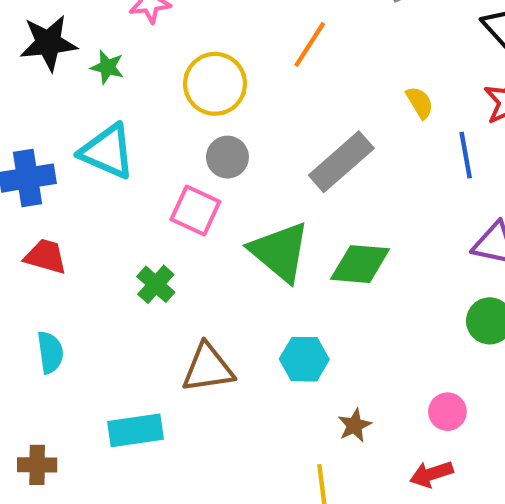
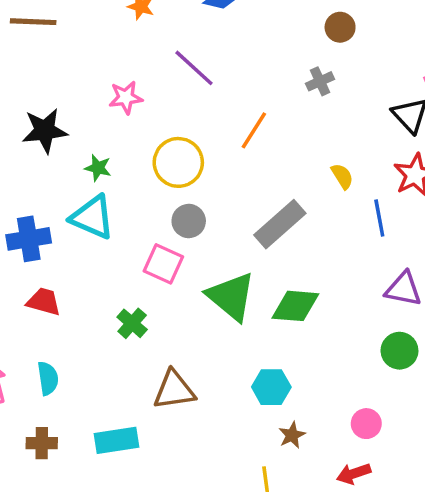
green star: (107, 67) -> (98, 168), moved
cyan hexagon: (304, 359) -> (271, 387), moved
brown cross: (37, 465) -> (42, 443), moved

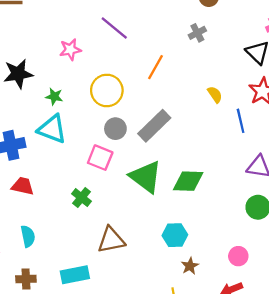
gray rectangle: (280, 224) -> (154, 126), moved

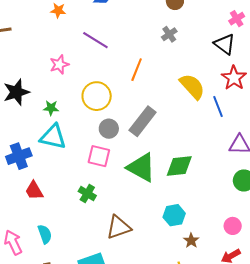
yellow semicircle: (215, 94) -> (192, 86), size x1.8
red trapezoid: (23, 186) -> (34, 191), turned -125

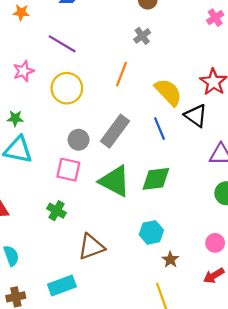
black triangle: (225, 44) -> (196, 116), moved
orange line: (137, 70) -> (122, 74), moved
yellow circle: (97, 96) -> (67, 88), moved
blue line: (218, 106) -> (160, 129), moved

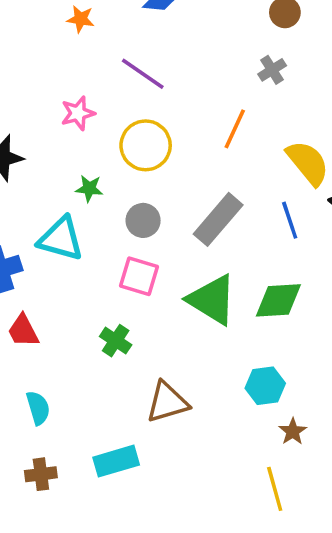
green star: (15, 118) -> (89, 188), moved
gray circle: (79, 140) -> (143, 220), moved

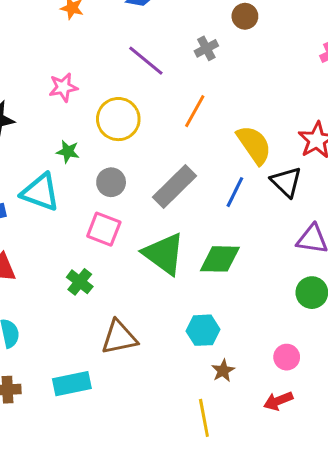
gray cross: (272, 70) -> (206, 48), moved
purple line: (143, 74) -> (146, 61), moved
blue line: (290, 220) -> (235, 192), turned 40

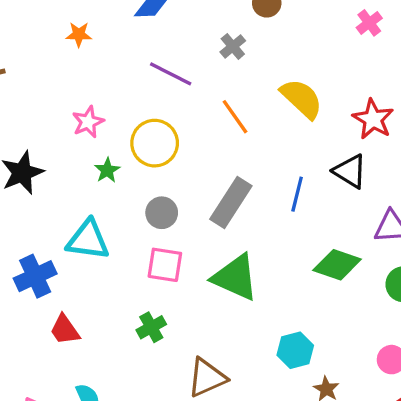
orange line: (195, 111) -> (235, 117), turned -52
yellow semicircle: (254, 145) -> (302, 99), moved
green star: (68, 152) -> (107, 170), moved, turned -30
green diamond: (220, 259) -> (337, 265), moved, turned 30
green cross: (80, 282) -> (151, 327), turned 35

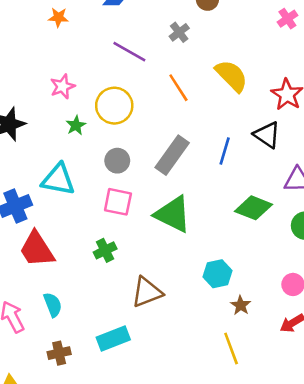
red trapezoid: (65, 330) -> (37, 249), size x1.5

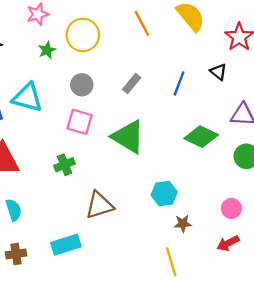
black triangle: (267, 135) -> (218, 72), size x0.7
gray rectangle: (172, 155) -> (132, 84), size x0.6
brown star: (241, 305) -> (183, 224), turned 30

